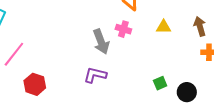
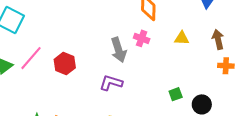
red hexagon: (35, 84) -> (65, 64), moved

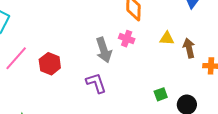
brown arrow: (218, 39) -> (189, 48), moved
purple L-shape: (111, 83) -> (96, 83), turned 55

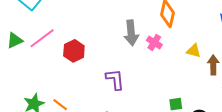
gray arrow: (104, 50) -> (131, 33), moved

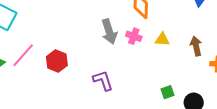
yellow triangle: (194, 51) -> (162, 39), moved

